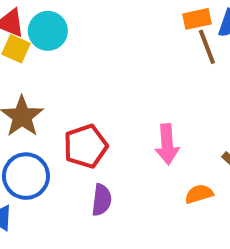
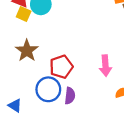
blue circle: (26, 176) -> (48, 89), moved

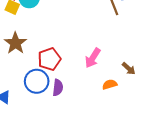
pink arrow: (105, 66) -> (93, 58), turned 36

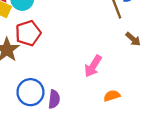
red pentagon: (49, 59) -> (28, 33), moved
brown arrow: (129, 69) -> (133, 39), moved

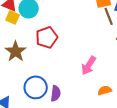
red pentagon: (28, 33) -> (47, 37), moved

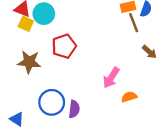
brown star: (16, 51) -> (29, 62), turned -30
orange semicircle: (105, 90) -> (129, 97), moved

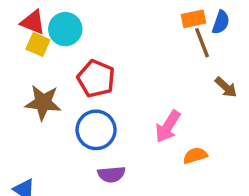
red pentagon: (64, 46) -> (96, 79), turned -30
blue circle: (52, 102) -> (96, 130), moved
purple semicircle: (74, 109) -> (111, 174), turned 78

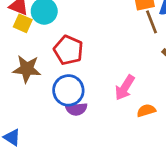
purple semicircle: (111, 174) -> (76, 109), moved

